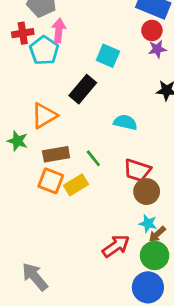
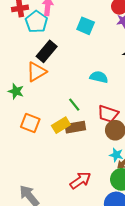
black rectangle: (83, 89) -> (47, 51), moved
brown rectangle: (56, 154) -> (75, 127), moved
orange square: (51, 181) -> (30, 123), moved
red arrow: (116, 246) -> (80, 180), moved

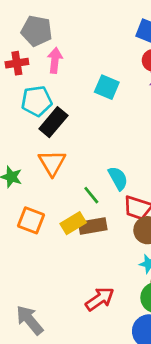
cyan pentagon: (36, 22) -> (37, 101), moved, turned 30
orange triangle: (36, 72) -> (52, 163), moved, turned -30
cyan semicircle: (99, 77) -> (118, 178), moved, turned 48

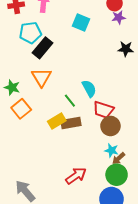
orange square: (31, 220) -> (21, 109), moved, turned 30

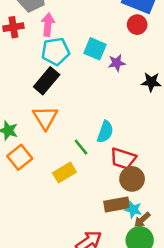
purple star: (119, 17) -> (117, 63), moved
cyan pentagon: (30, 33) -> (55, 51), moved
cyan semicircle: (89, 88) -> (105, 132), turned 48
brown rectangle: (71, 123) -> (117, 204), moved

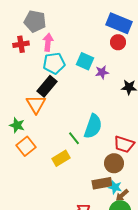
orange triangle: (45, 118) -> (36, 104), moved
cyan semicircle: (105, 132) -> (93, 126), size x1.4
red trapezoid: (123, 159) -> (124, 144), moved

